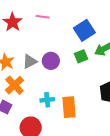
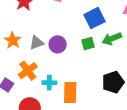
orange cross: (14, 85) -> (28, 71), moved

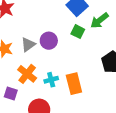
green square: (88, 43) -> (78, 32), turned -32

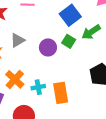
purple circle: (49, 41) -> (48, 47), moved
gray triangle: (28, 45) -> (18, 40), moved

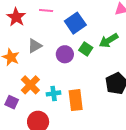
blue square: (70, 15) -> (75, 23), moved

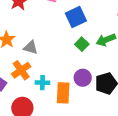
gray triangle: (35, 46) -> (31, 47), moved, turned 35
purple circle: (65, 54) -> (83, 78), moved

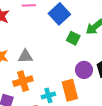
orange cross: (21, 70) -> (23, 81), turned 36
cyan cross: (42, 83) -> (48, 95), moved

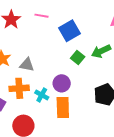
purple circle: (84, 70) -> (62, 83), moved
cyan cross: (48, 95) -> (42, 95), moved, turned 32

